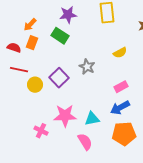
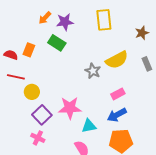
orange arrow: (30, 25) -> (45, 18), moved
yellow semicircle: (120, 53) -> (117, 60), size x1.6
gray star: (87, 67) -> (93, 71), moved
purple square: (59, 78) -> (42, 115), moved
pink star: (65, 116) -> (70, 108), moved

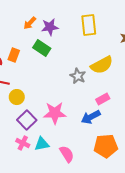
blue arrow: (117, 115) -> (91, 117), moved
cyan triangle: (89, 126) -> (42, 144), moved

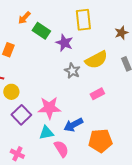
purple star: (50, 27) -> (64, 43), moved, turned 30
green rectangle: (42, 48) -> (41, 31), moved
blue arrow: (91, 117) -> (73, 125), moved
pink cross: (23, 143) -> (17, 154), moved
cyan triangle: (42, 144) -> (46, 133), moved

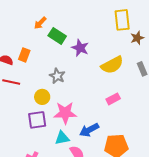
yellow rectangle: (83, 20) -> (122, 20), moved
gray star: (72, 71) -> (57, 76), moved
yellow circle: (11, 92) -> (42, 97), moved
purple square: (21, 115) -> (37, 120), turned 36

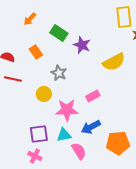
orange arrow: (40, 23) -> (30, 19), moved
orange rectangle: (24, 55) -> (36, 52), moved, turned -56
pink rectangle: (113, 99) -> (93, 96), moved
purple square: (37, 120) -> (39, 134), moved

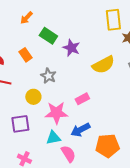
orange arrow: (30, 19) -> (26, 18), moved
purple square: (39, 134) -> (20, 124), moved

